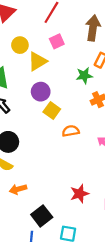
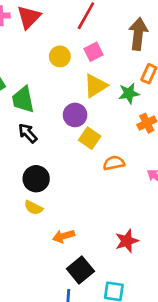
yellow circle: (20, 45) -> (60, 56), moved
yellow triangle: (37, 61) -> (95, 86), moved
orange arrow: (18, 189) -> (64, 236), moved

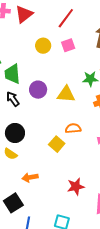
yellow triangle: (95, 86) -> (66, 94), moved, turned 30
purple circle: (75, 115) -> (38, 90), moved
yellow square: (90, 138) -> (57, 144), moved
black square: (80, 270) -> (13, 203), moved

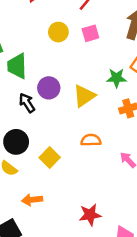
yellow triangle: (66, 94) -> (84, 96), turned -42
black arrow: (13, 99) -> (27, 103), moved
yellow square: (57, 144) -> (50, 157), moved

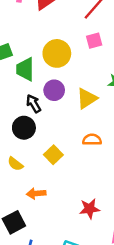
yellow circle: (58, 32) -> (57, 53), moved, size x1.5
black circle: (16, 142) -> (24, 128), moved

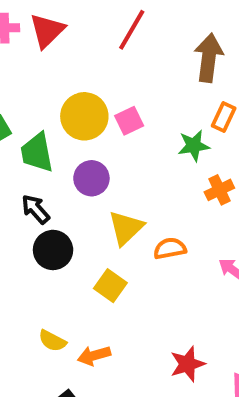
pink square: (94, 41) -> (129, 121), moved
yellow triangle: (87, 98) -> (126, 228), moved
black arrow: (34, 104) -> (36, 209), moved
yellow semicircle: (15, 164) -> (52, 341), moved

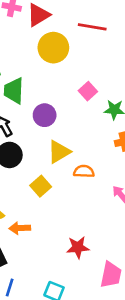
red line: (132, 30) -> (92, 27), turned 56
yellow circle: (84, 116) -> (53, 48), moved
pink square: (129, 121) -> (88, 91), moved, turned -30

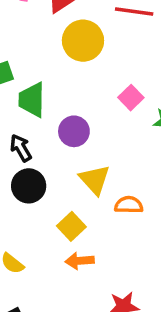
yellow triangle: (59, 152) -> (95, 180), turned -40
orange arrow: (20, 228) -> (80, 261), moved

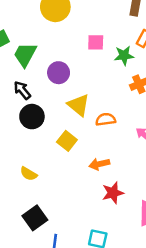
pink square: (131, 98) -> (96, 42), turned -36
green trapezoid: (32, 100) -> (25, 55), turned 36
orange arrow: (80, 261) -> (99, 164), moved

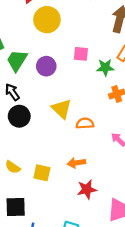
purple circle: (59, 73) -> (46, 66), moved
yellow square: (67, 141) -> (42, 173), moved, turned -30
black square: (35, 218) -> (16, 207), turned 30

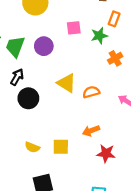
black arrow: (12, 92) -> (17, 77), turned 77
red star: (87, 189) -> (106, 153), turned 30

